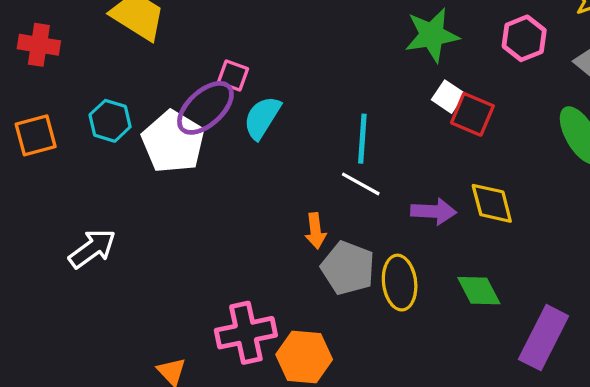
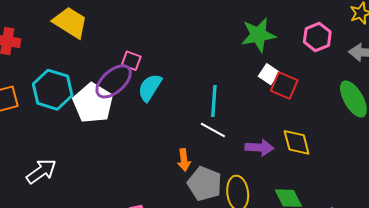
cyan hexagon: (110, 121) -> (53, 90), size x1.5

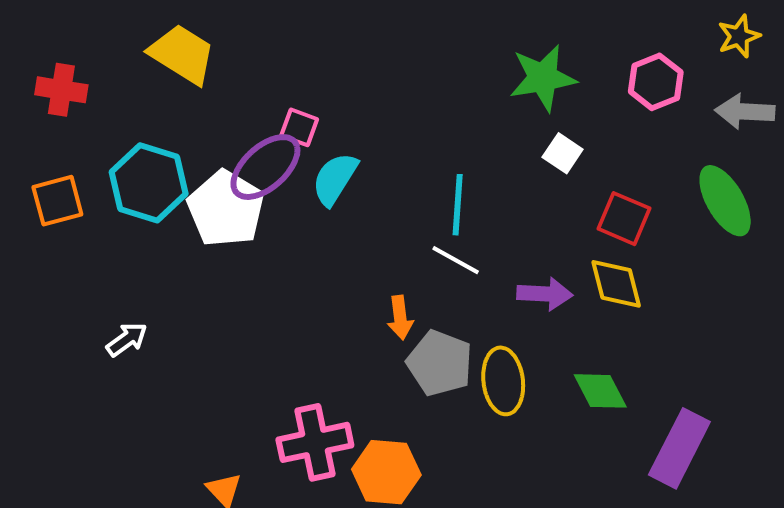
red square: (284, 86) -> (624, 219), moved
white arrow: (41, 171) -> (127, 339), size x0.7

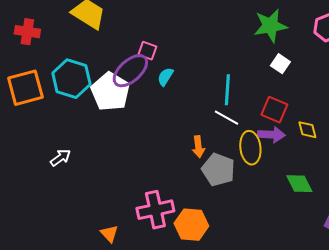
cyan semicircle: (335, 179) -> (165, 77), size x0.7
orange square: (57, 201) -> (25, 88), size x1.4
red square: (624, 219) -> (274, 110), moved
yellow diamond: (616, 284) -> (307, 130), size x0.7
yellow ellipse: (503, 381) -> (250, 148), moved

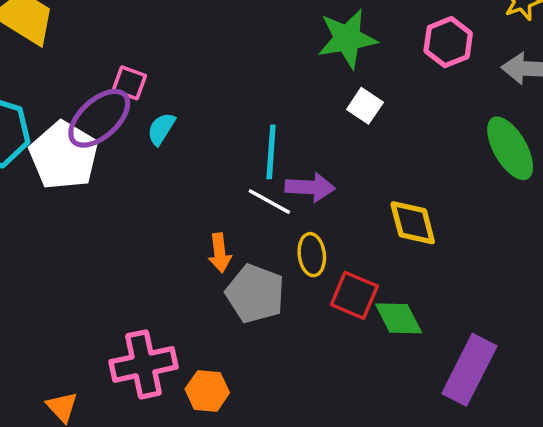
red square: (274, 110) -> (354, 295), moved
yellow diamond: (307, 130) -> (413, 223), size x1.4
purple arrow: (271, 135) -> (310, 187), moved
yellow ellipse: (250, 148) -> (312, 255), size x0.7
orange hexagon: (191, 225) -> (207, 391), size x0.7

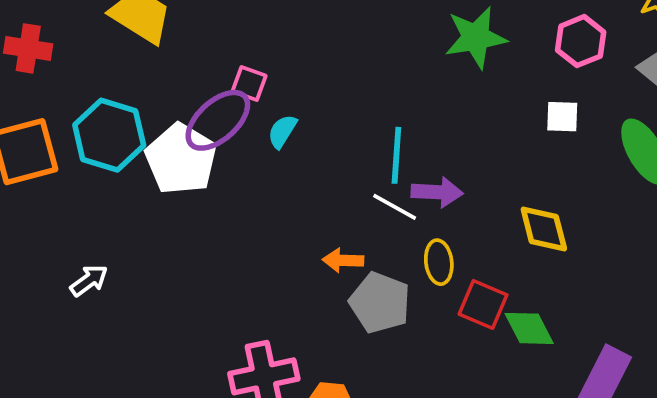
white square: (365, 106) -> (562, 117), moved, turned -32
orange arrow: (220, 253) -> (343, 260), turned 99

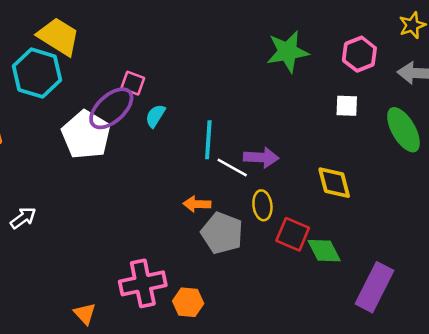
cyan hexagon: (109, 135) -> (37, 73), moved
cyan line: (396, 155) -> (208, 140), moved

